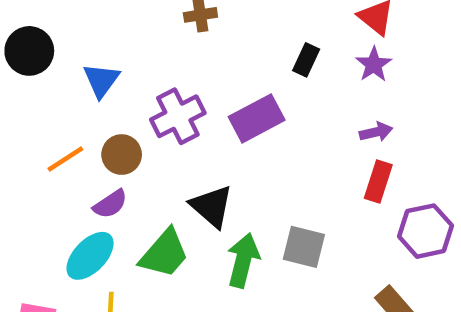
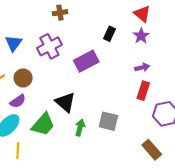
purple cross: (178, 116) -> (49, 46), moved
green arrow: (243, 260) -> (80, 128), size x0.7

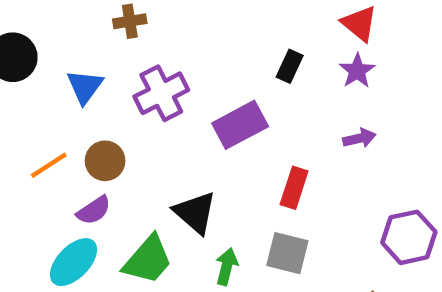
brown cross: (60, 13) -> (130, 21), moved
red rectangle: (143, 91) -> (294, 188), moved

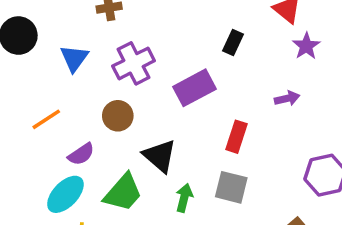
purple star: (357, 71) -> (306, 46), moved
brown circle: (105, 161) -> (118, 116), moved

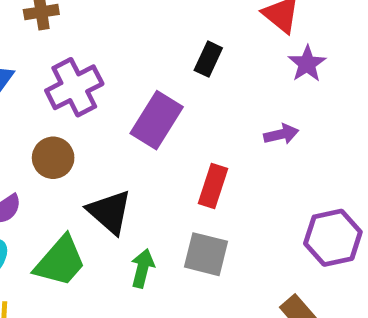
purple rectangle: (195, 88) -> (157, 120), turned -30

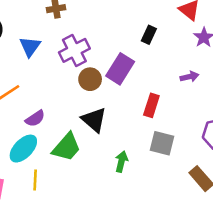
brown circle: (53, 158) -> (90, 79), moved
gray square: (206, 254) -> (162, 143), moved
green arrow: (142, 268) -> (121, 162), moved

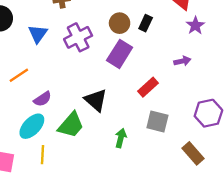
brown circle: (90, 79) -> (120, 23), moved
red rectangle: (151, 105) -> (148, 87), turned 30

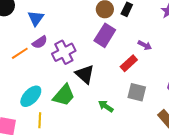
purple cross: (78, 37) -> (64, 52), moved
purple arrow: (182, 61) -> (145, 45), moved, turned 40
purple semicircle: (43, 99) -> (40, 42), moved
green arrow: (121, 138) -> (106, 106), turned -70

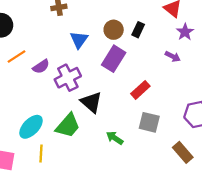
blue triangle: (36, 18) -> (79, 40), moved
purple arrow: (145, 45) -> (173, 56), moved
orange line: (20, 53) -> (16, 56), moved

